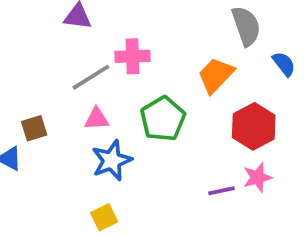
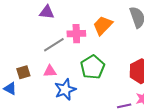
orange trapezoid: (216, 75) -> (103, 25), moved
pink triangle: (97, 119) -> (50, 71), moved

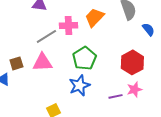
pink triangle: (50, 71) -> (42, 62), size x1.5
blue star: (65, 90) -> (79, 85), moved

